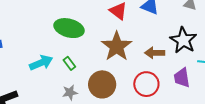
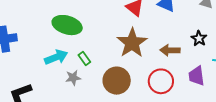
green ellipse: (69, 28) -> (67, 25), moved
black star: (183, 40) -> (199, 38), size x0.6
gray star: (70, 92) -> (73, 78), moved

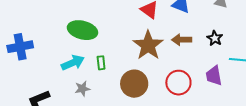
brown arrow: (170, 50) -> (182, 40), moved
green rectangle: (84, 59) -> (101, 63), turned 32
gray star: (73, 78) -> (82, 89), moved

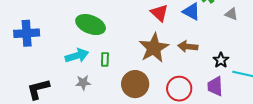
black star: (215, 38) -> (221, 60), moved

